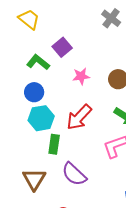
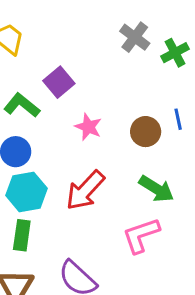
pink star: (81, 76) -> (88, 127), turned 30
green rectangle: (54, 144) -> (22, 235), moved

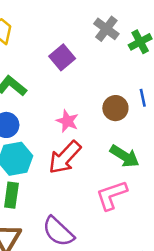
purple square: (59, 82) -> (62, 57), moved
pink star: (88, 127) -> (67, 121), moved

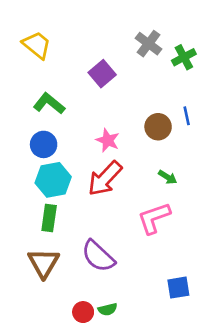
green arrow: (125, 156) -> (168, 177), size x0.6

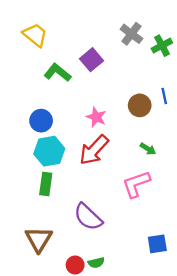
green L-shape: (49, 104) -> (58, 73), moved
brown triangle: (44, 263) -> (39, 239), moved

